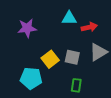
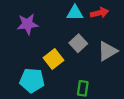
red arrow: (89, 27) -> (100, 13), moved
gray square: (72, 57) -> (78, 43), moved, turned 35

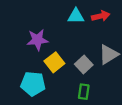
purple star: (28, 24) -> (37, 40), moved
gray square: (78, 43) -> (84, 65), moved

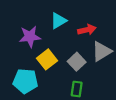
cyan triangle: (76, 16) -> (58, 21), moved, turned -30
red arrow: (101, 16) -> (87, 30), moved

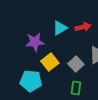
red arrow: (87, 30) -> (83, 27), moved

